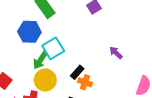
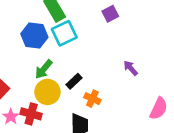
cyan square: (53, 48) -> (64, 33), moved
black rectangle: (77, 72) -> (74, 81), moved

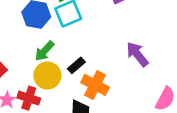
purple arrow: (131, 68) -> (137, 54), size x1.5
orange cross: (92, 99) -> (95, 85), size x1.5

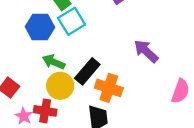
green arrow: (44, 51) -> (54, 62), turned 80
black rectangle: (76, 65) -> (87, 71), size x1.5

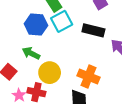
green arrow: (54, 62) -> (31, 53), moved
black rectangle: (87, 71) -> (93, 30), moved, turned 60

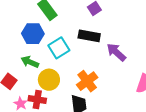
cyan square: (62, 21) -> (59, 48), moved
orange cross: (89, 76) -> (87, 81), turned 35

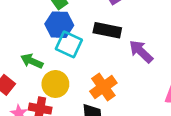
blue hexagon: (33, 34) -> (59, 25), moved
cyan square: (59, 48) -> (69, 44), turned -35

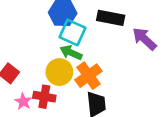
green arrow: (32, 61) -> (71, 53), moved
orange cross: (103, 87) -> (88, 76), moved

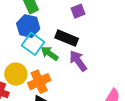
purple arrow: (144, 39) -> (78, 61), moved
green arrow: (71, 53) -> (50, 54), moved

